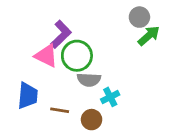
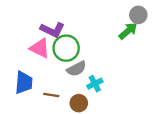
gray circle: (139, 17) -> (138, 15), moved
purple L-shape: (61, 34) -> (52, 30), turned 70
gray semicircle: (89, 80) -> (76, 69), turned -30

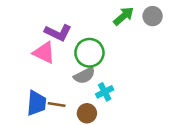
green arrow: (128, 31) -> (124, 16), moved
green circle: (66, 48) -> (89, 53), moved
blue trapezoid: (24, 82) -> (36, 103), moved

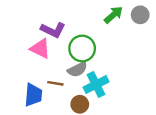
cyan cross: (105, 92) -> (96, 85), size x1.5
brown line: (57, 104) -> (55, 83), moved

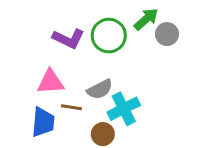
gray circle: (140, 15) -> (167, 34), moved
pink triangle: (40, 48) -> (51, 82), moved, turned -30
green circle: (82, 48) -> (109, 36), moved

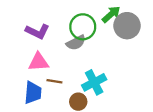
gray circle: (167, 34) -> (127, 26), size x1.5
purple L-shape: (68, 39) -> (37, 31), moved
gray semicircle: (100, 89) -> (76, 43), moved

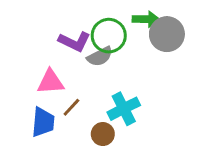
green arrow: (111, 14) -> (146, 19), turned 42
purple L-shape: (37, 31) -> (74, 42), moved
brown line: (54, 81) -> (71, 107), turned -56

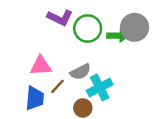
green arrow: (146, 19) -> (118, 36), moved
purple L-shape: (74, 42) -> (60, 18), moved
gray semicircle: (100, 56) -> (80, 72), moved

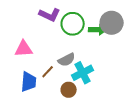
pink triangle: (41, 66) -> (24, 49), moved

